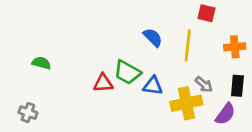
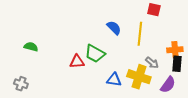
orange cross: (235, 47) -> (175, 50), moved
blue triangle: (153, 86) -> (114, 80), moved
yellow cross: (186, 103) -> (139, 77), turned 30

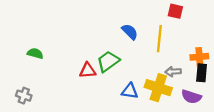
green trapezoid: (95, 54) -> (108, 61), turned 115
gray arrow: (152, 63) -> (173, 72), turned 136
purple semicircle: (168, 85) -> (191, 97), turned 72

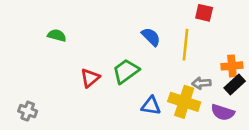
green semicircle: (35, 53) -> (57, 35), moved
red triangle: (88, 70) -> (90, 78), moved, turned -36
black rectangle: (202, 73) -> (235, 85), turned 42

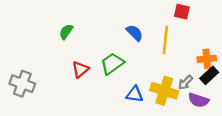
green semicircle: (57, 35) -> (66, 32), moved, turned -70
gray arrow: (201, 83) -> (185, 82), moved, turned -42
gray cross: (28, 111) -> (22, 84), moved, size x1.5

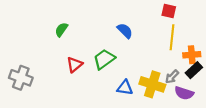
yellow line: (165, 40) -> (172, 37), moved

